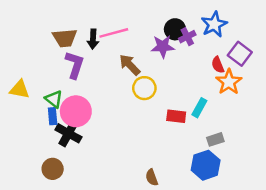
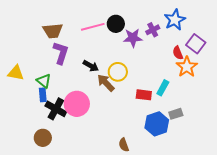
black circle: (175, 29) -> (116, 24), moved
black arrow: (93, 39) -> (91, 66), moved, turned -63
brown arrow: (130, 65) -> (106, 83), moved
pink circle: (76, 111) -> (77, 104), moved
blue hexagon: (206, 165) -> (157, 124), moved

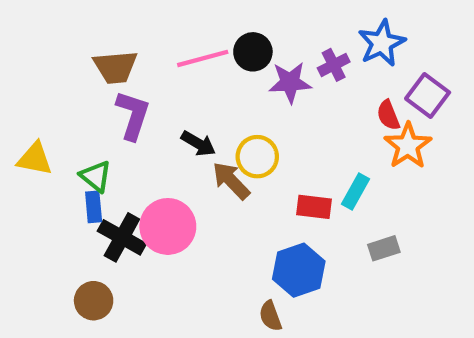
blue hexagon: (157, 124) -> (299, 270), moved

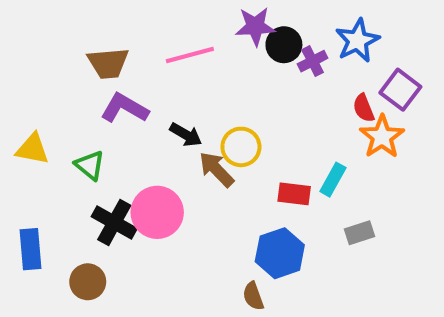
black circle: (253, 52) -> (284, 45), moved
purple star: (290, 82) -> (255, 26), moved
purple L-shape: (133, 115) -> (125, 108), turned -78
blue rectangle: (94, 207) -> (31, 249), moved, size x1.4

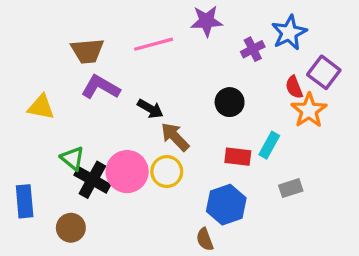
black circle: (284, 45) -> (230, 102), moved
yellow circle: (241, 147) -> (167, 172), moved
yellow triangle: (33, 149) -> (41, 107), moved
green triangle: (90, 165) -> (73, 158), moved

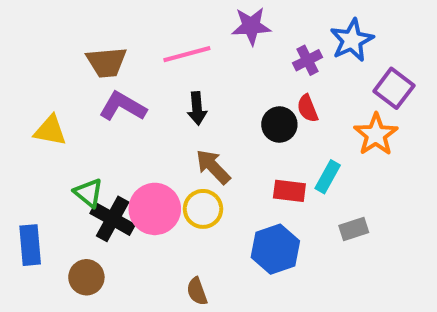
red semicircle: (294, 87) -> (308, 108), moved
black arrow: (150, 109) -> (197, 108), moved, turned 55
brown semicircle: (205, 239) -> (197, 291), moved

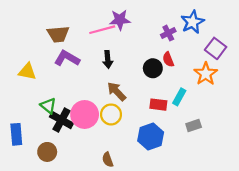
purple star: (251, 26) -> (120, 20), moved

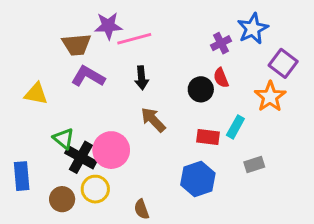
purple star: (120, 20) -> (108, 26), moved
yellow circle: (111, 114) -> (95, 189), moved

